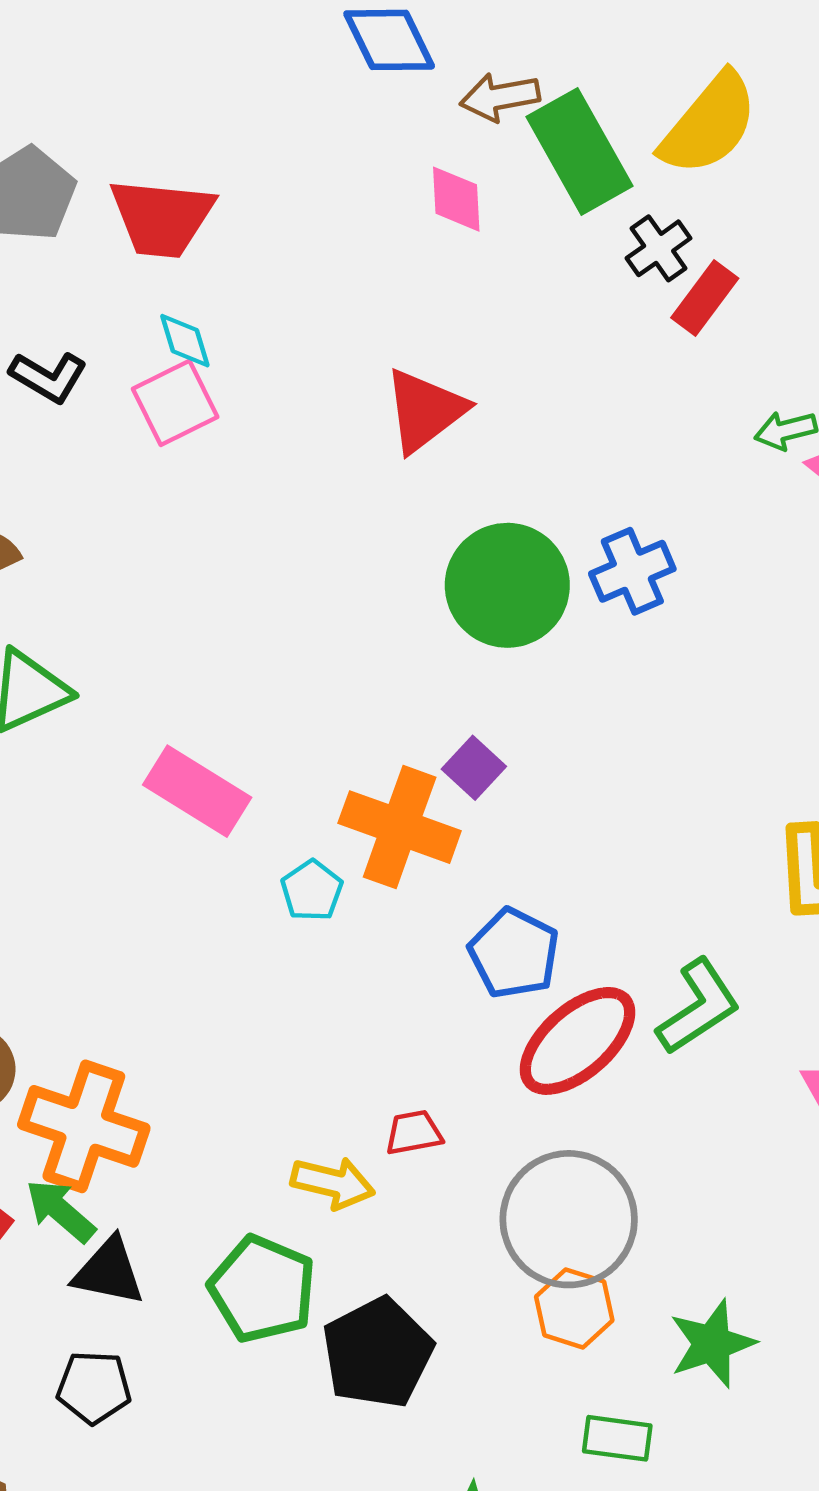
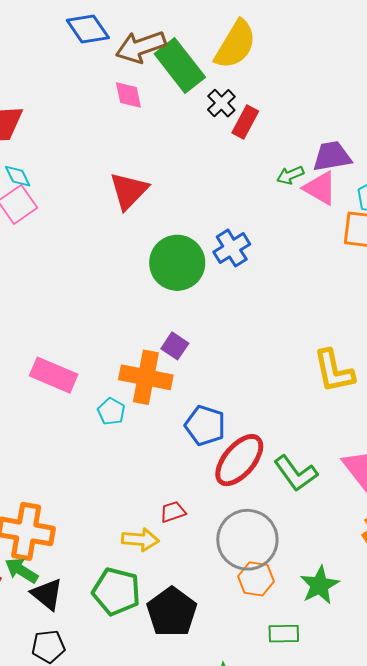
brown arrow: (500, 97) -> (141, 47), size x1.4
green L-shape: (698, 1007) -> (296, 473), moved, turned 96
black triangle: (109, 1272) -> (47, 594), turned 36

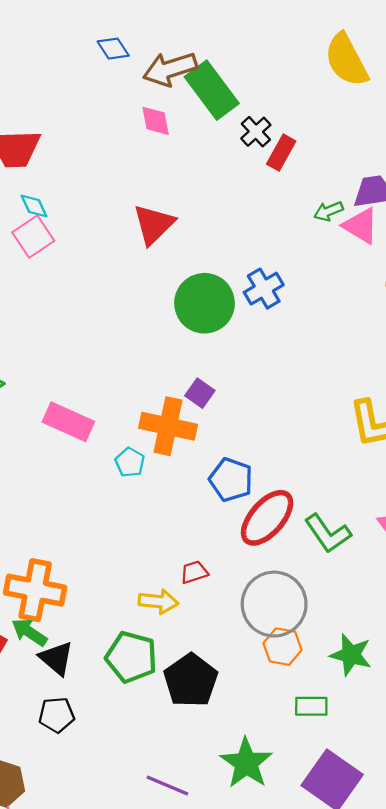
blue diamond: (88, 29) -> (113, 49), size x0.7
yellow semicircle: (235, 45) -> (346, 60), moved, turned 120
green star: (319, 585) -> (351, 655), turned -30

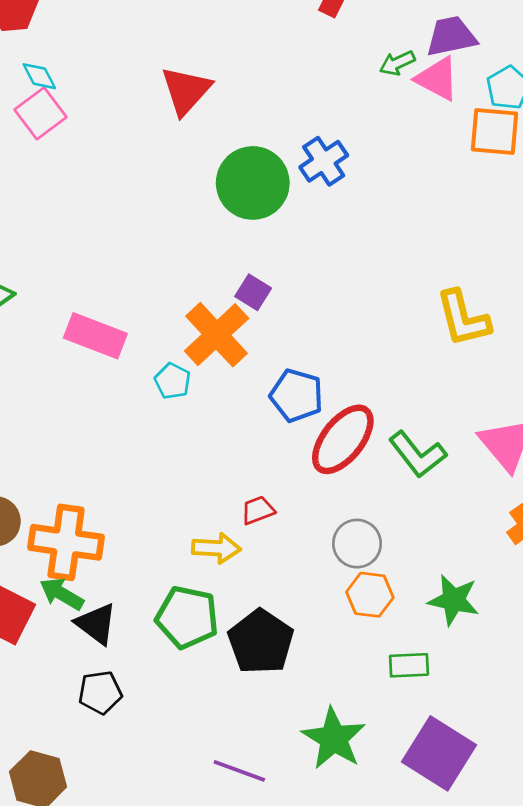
orange cross: (168, 426) -> (217, 335), turned 38
gray circle: (274, 604) -> (357, 544), size x0.6

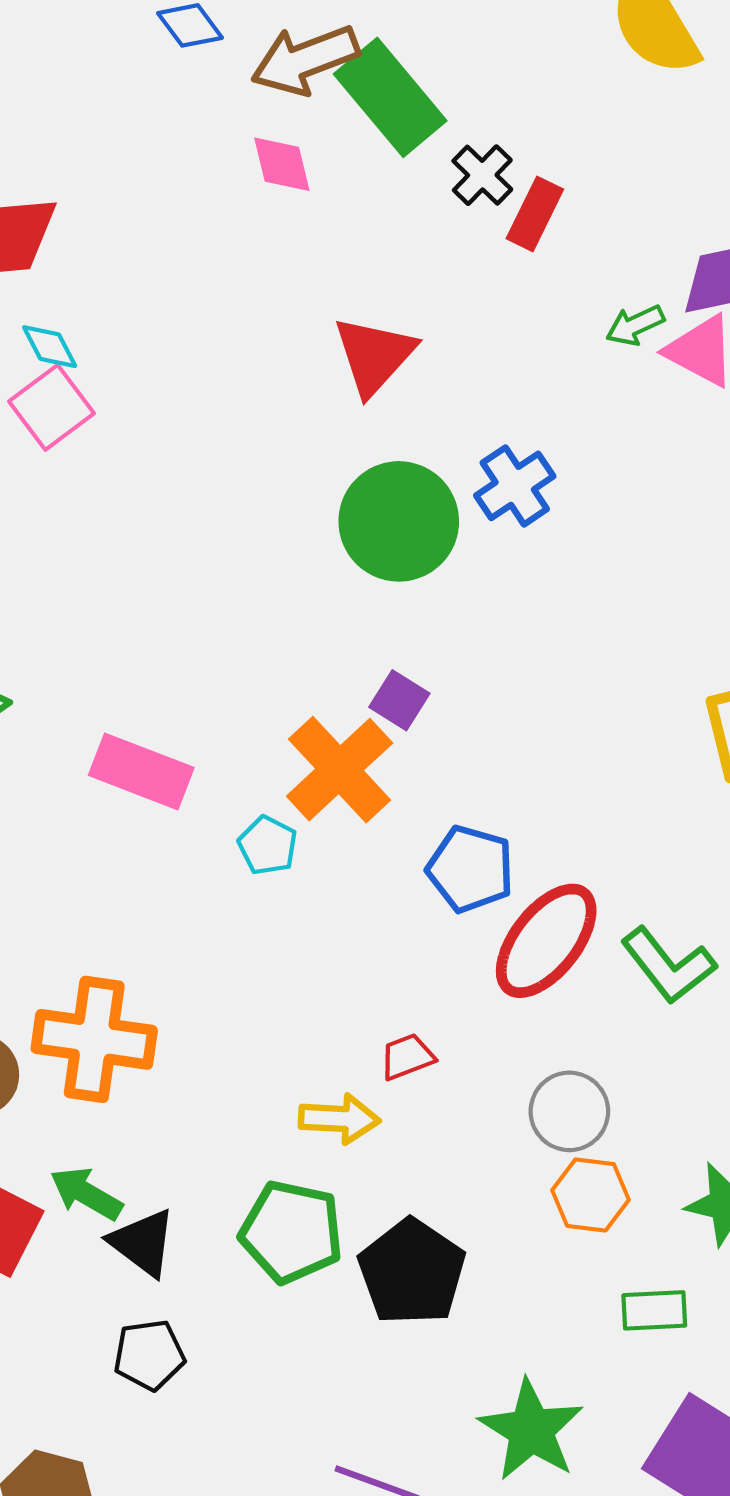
red triangle: (186, 91) -> (374, 355), moved
orange cross: (66, 542) -> (94, 1039), moved

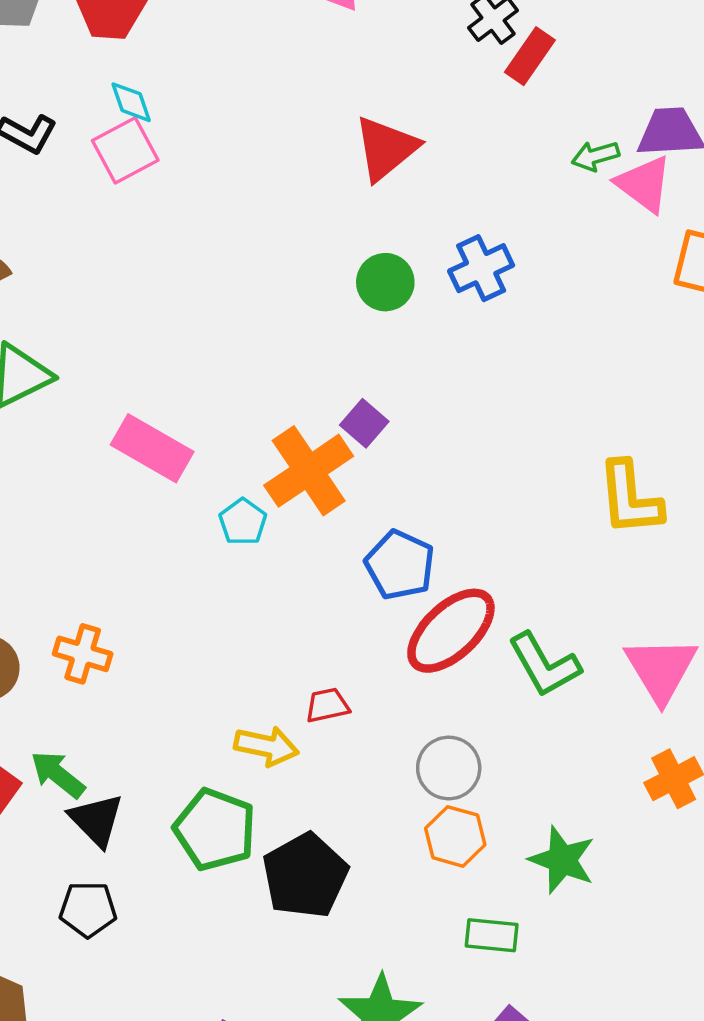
green circle: (399, 521) -> (385, 282), size x0.6
orange cross: (94, 1039) -> (83, 654), size x0.6

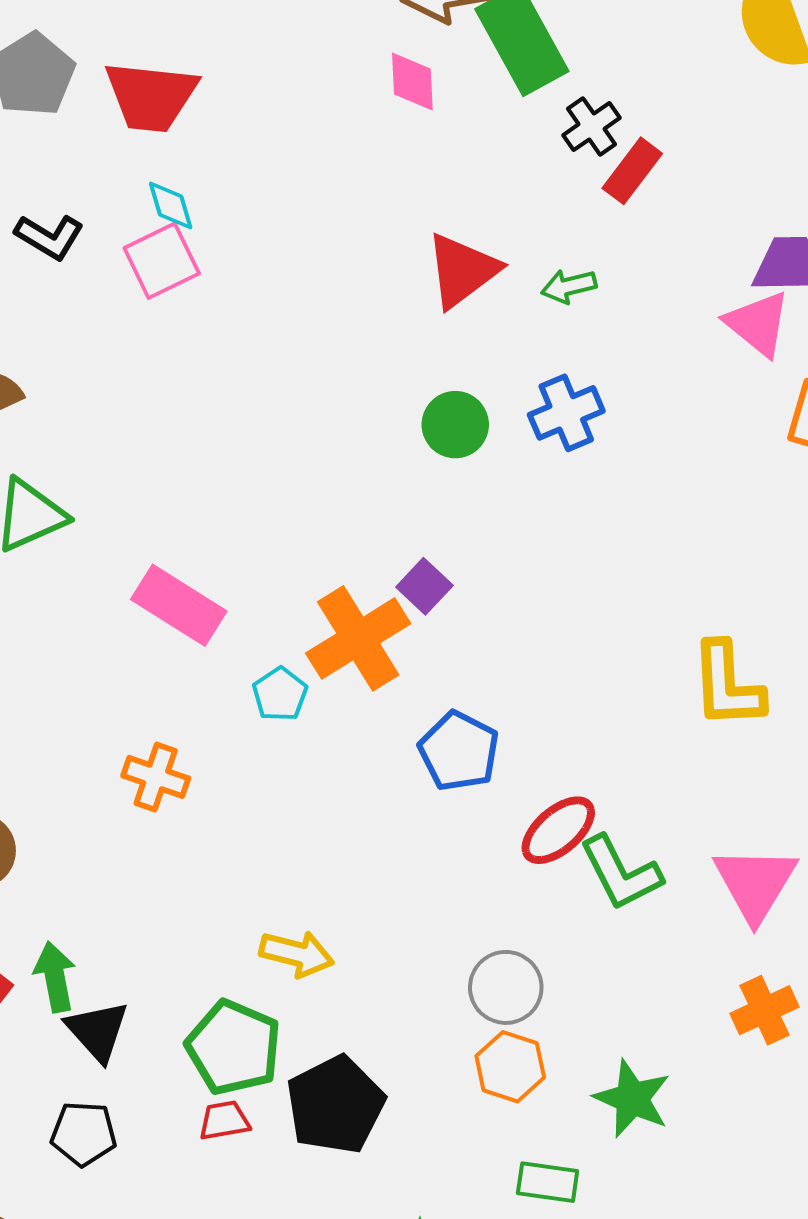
green arrow: (595, 156) -> (569, 286), moved
red ellipse: (451, 631) -> (558, 830), moved, size x0.7
orange cross: (83, 654) -> (156, 777), moved
red trapezoid: (327, 705) -> (224, 1121), moved
green arrow: (58, 774) -> (55, 977), turned 38

